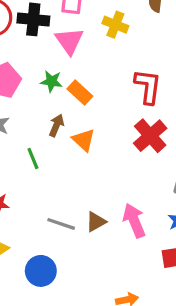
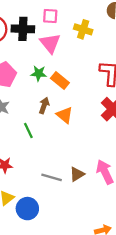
blue circle: (41, 271) -> (27, 209), moved

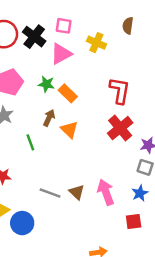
black cross: (23, 29) -> (34, 37), turned 30
pink triangle: (50, 43) -> (61, 54), turned 35
brown triangle: (77, 174) -> (77, 192), turned -49

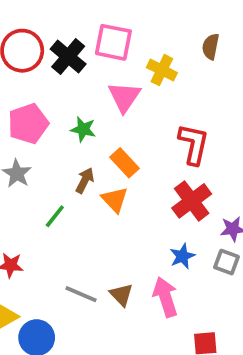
pink square: (64, 26) -> (113, 42), size x1.5
pink triangle: (61, 54) -> (124, 97), moved, turned -30
orange rectangle: (68, 93) -> (125, 163), moved
green line: (30, 142) -> (55, 216), turned 56
blue star: (140, 193) -> (182, 256), moved

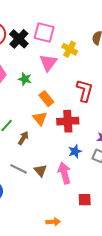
brown arrow: (85, 180) -> (23, 138), moved
red cross: (192, 201) -> (68, 121), moved, turned 30

